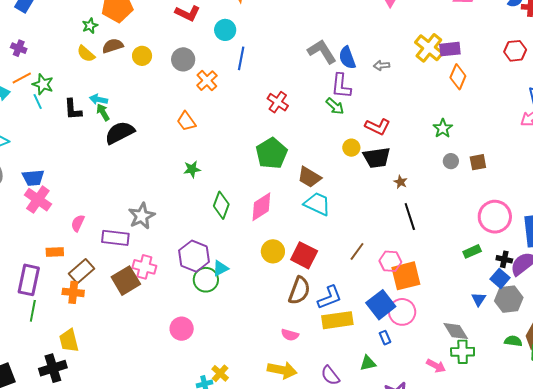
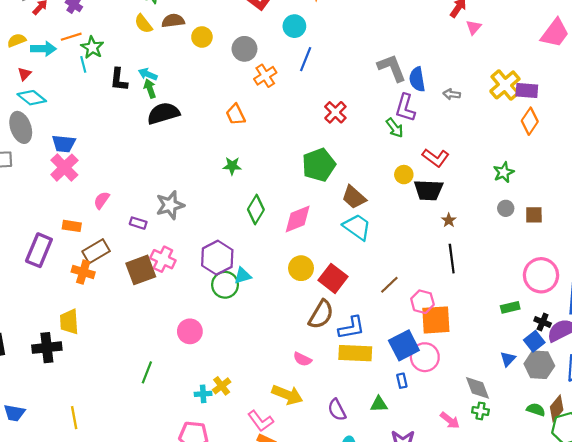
purple rectangle: (115, 238) -> (138, 223), size x0.6
green line: (33, 311) -> (147, 372), moved
green cross: (463, 352) -> (480, 411), size x0.7

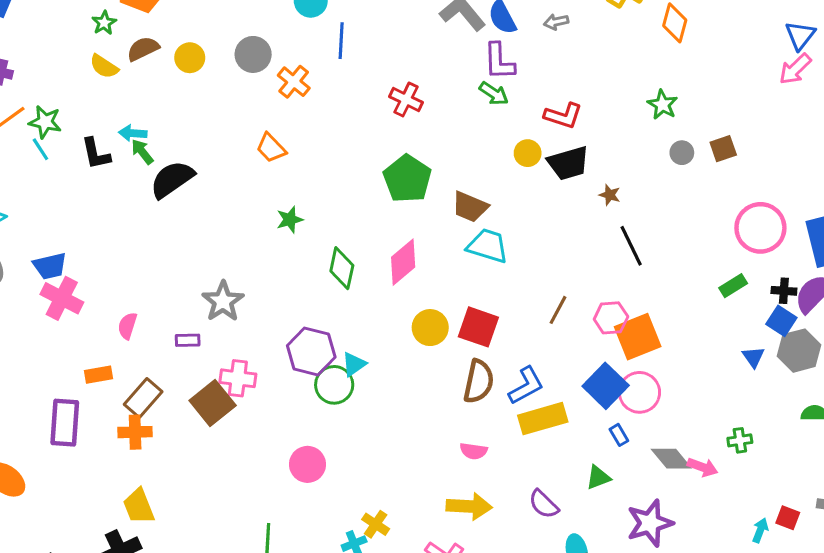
gray diamond: (478, 388) -> (671, 459), moved

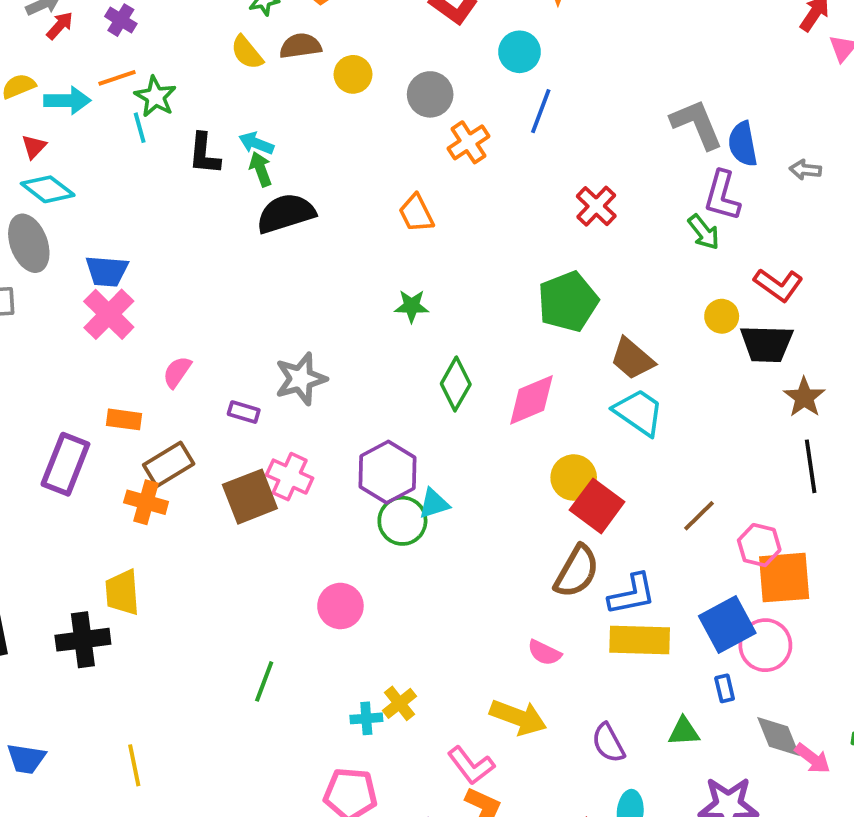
brown star: (610, 195) -> (804, 397), size x1.5
yellow circle: (430, 328) -> (574, 478), moved

